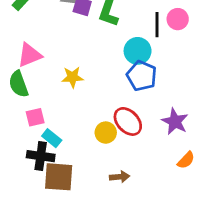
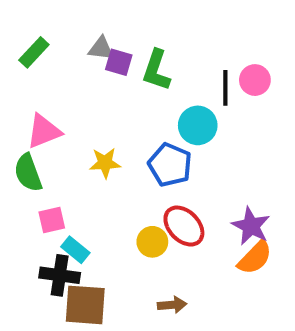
blue pentagon: (142, 76) -> (170, 165), moved
orange semicircle: (186, 160) -> (255, 258), moved, size x1.4

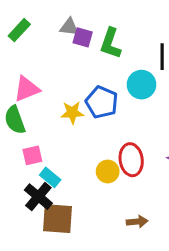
blue pentagon: (170, 165) -> (102, 102), moved
red ellipse: (184, 226) -> (131, 160), turned 36
black cross: (60, 275) -> (38, 197), turned 32
brown arrow: (172, 305) -> (137, 222), moved

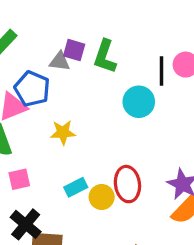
gray triangle: (69, 27) -> (60, 61), moved
blue pentagon: (102, 102) -> (32, 89), moved
cyan rectangle: (50, 177) -> (76, 187), moved, turned -66

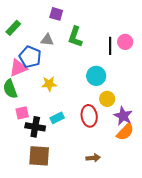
purple square: (74, 50) -> (56, 14), moved
cyan circle: (139, 102) -> (96, 76), moved
yellow circle: (102, 197) -> (107, 99), moved
black cross: (26, 224) -> (35, 127), moved, turned -30

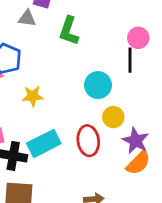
gray triangle: (47, 40) -> (27, 18), moved
black line: (110, 46) -> (130, 60), moved
cyan rectangle: (57, 118) -> (44, 143), size x1.6

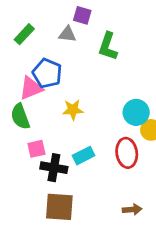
cyan circle: (98, 85) -> (136, 112), moved
cyan rectangle: (44, 143) -> (84, 156), size x0.7

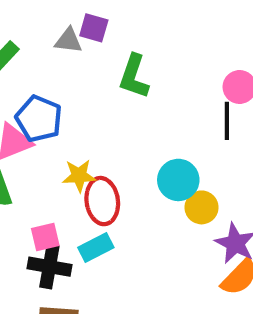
gray triangle: (67, 34) -> (68, 41), moved
pink square: (36, 149) -> (45, 237), moved
red ellipse: (127, 153) -> (102, 201), moved

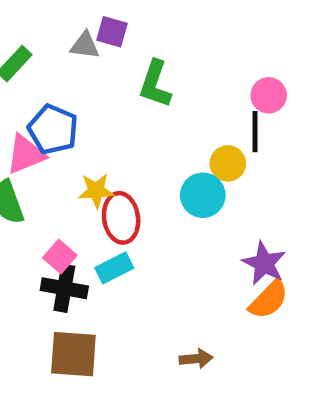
yellow circle: (202, 207) -> (228, 163), moved
pink square: (45, 237) -> (60, 257), turned -36

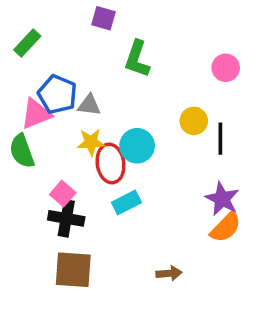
gray triangle: (85, 45) -> (89, 105), moved
black line: (255, 132) -> (220, 139), moved
cyan circle: (203, 195) -> (137, 146), moved
cyan rectangle: (114, 268) -> (126, 202), moved

